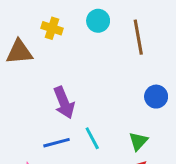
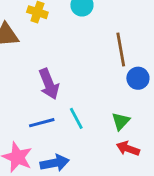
brown line: (138, 37) -> (121, 50), moved

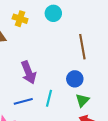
blue circle: (138, 78) -> (75, 79), moved
cyan line: (76, 118) -> (49, 98), turned 42

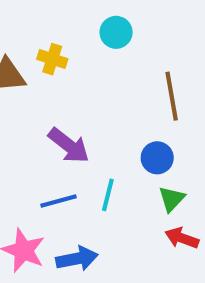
yellow cross: (20, 19) -> (52, 59), moved
purple arrow: (29, 72) -> (69, 145), turned -30

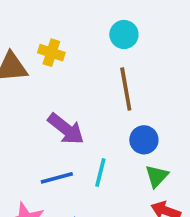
cyan circle: (116, 32) -> (124, 35), moved
brown line: (172, 96) -> (126, 89), moved

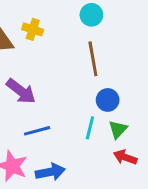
purple arrow: (66, 129) -> (21, 91), moved
cyan line: (100, 173) -> (90, 128), moved

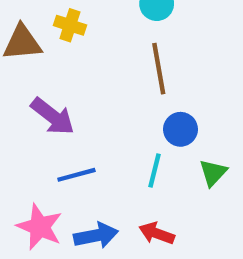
green triangle: (118, 129) -> (213, 173), moved
red arrow: (125, 157) -> (157, 233), moved

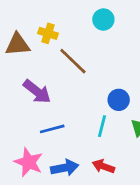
brown line: (159, 69) -> (73, 61), moved, turned -36

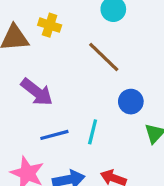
brown line: (73, 61) -> (104, 57), moved
cyan line: (102, 126) -> (93, 132), moved

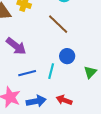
blue circle: (131, 102) -> (67, 56), moved

